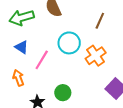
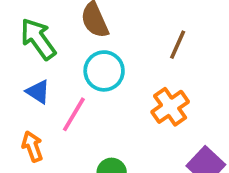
green arrow: (22, 18) -> (38, 39), turned 70
cyan circle: (69, 43) -> (104, 71), moved

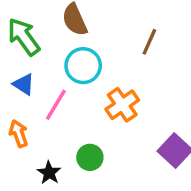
orange cross: (170, 107) -> (122, 105), moved

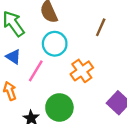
green circle: (90, 157) -> (59, 107), size x1.5

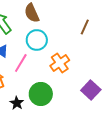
brown line: (101, 27) -> (85, 27), moved

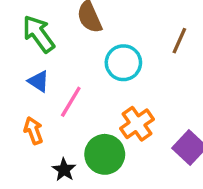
cyan circle: (37, 40) -> (123, 63), moved
orange cross: (60, 63) -> (137, 124), moved

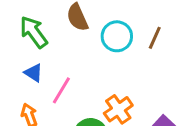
cyan circle: (123, 63) -> (117, 36), moved

